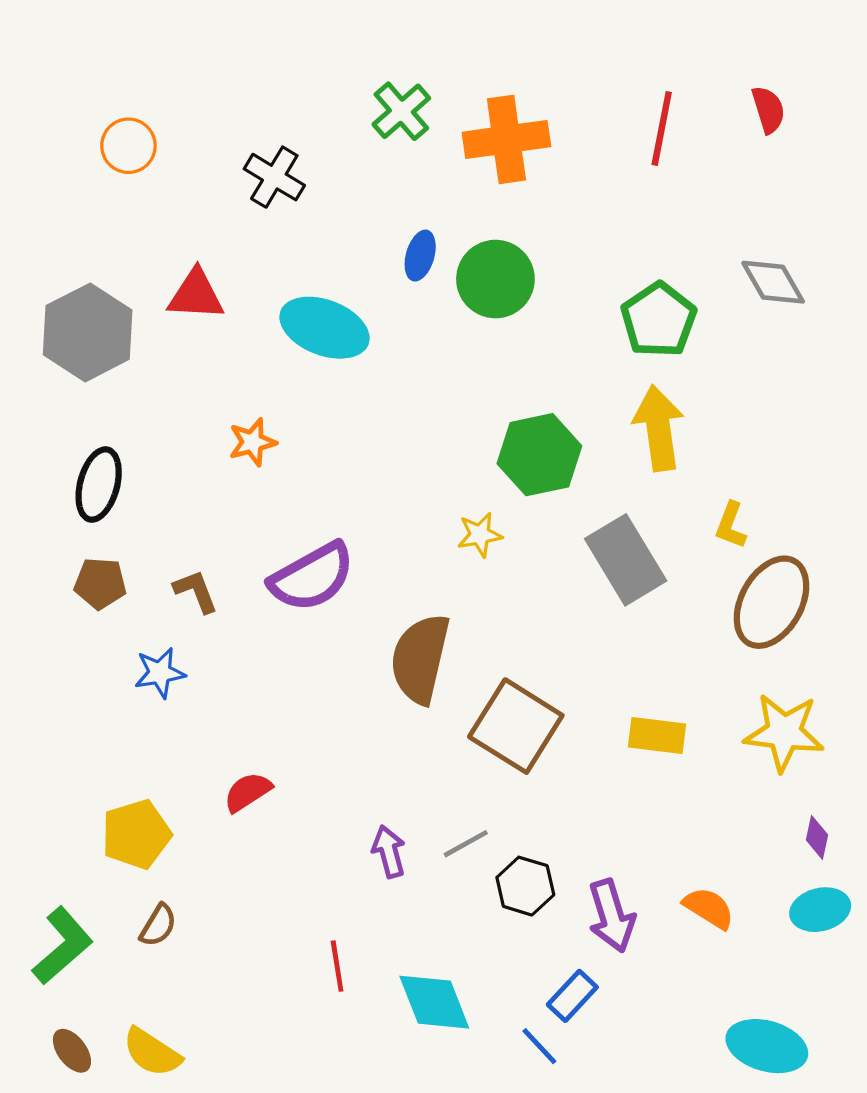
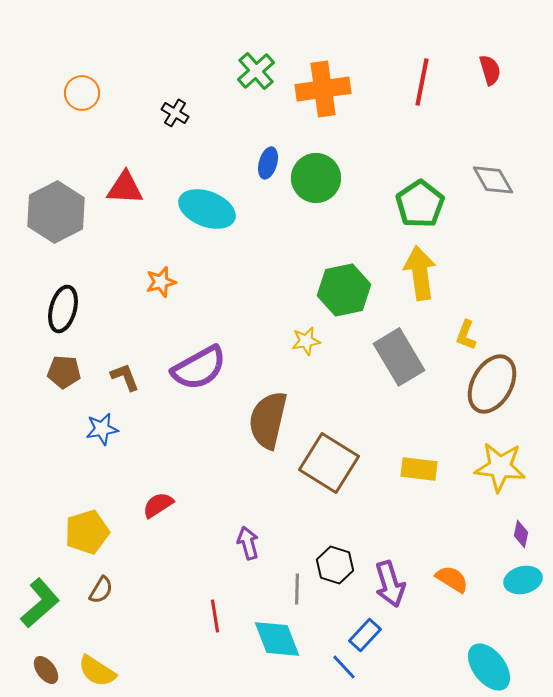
black cross: (274, 177) -> (175, 113), size x0.7
gray line: (466, 844) -> (297, 589), moved, turned -60
cyan ellipse: (767, 1046) -> (489, 667), turned 36

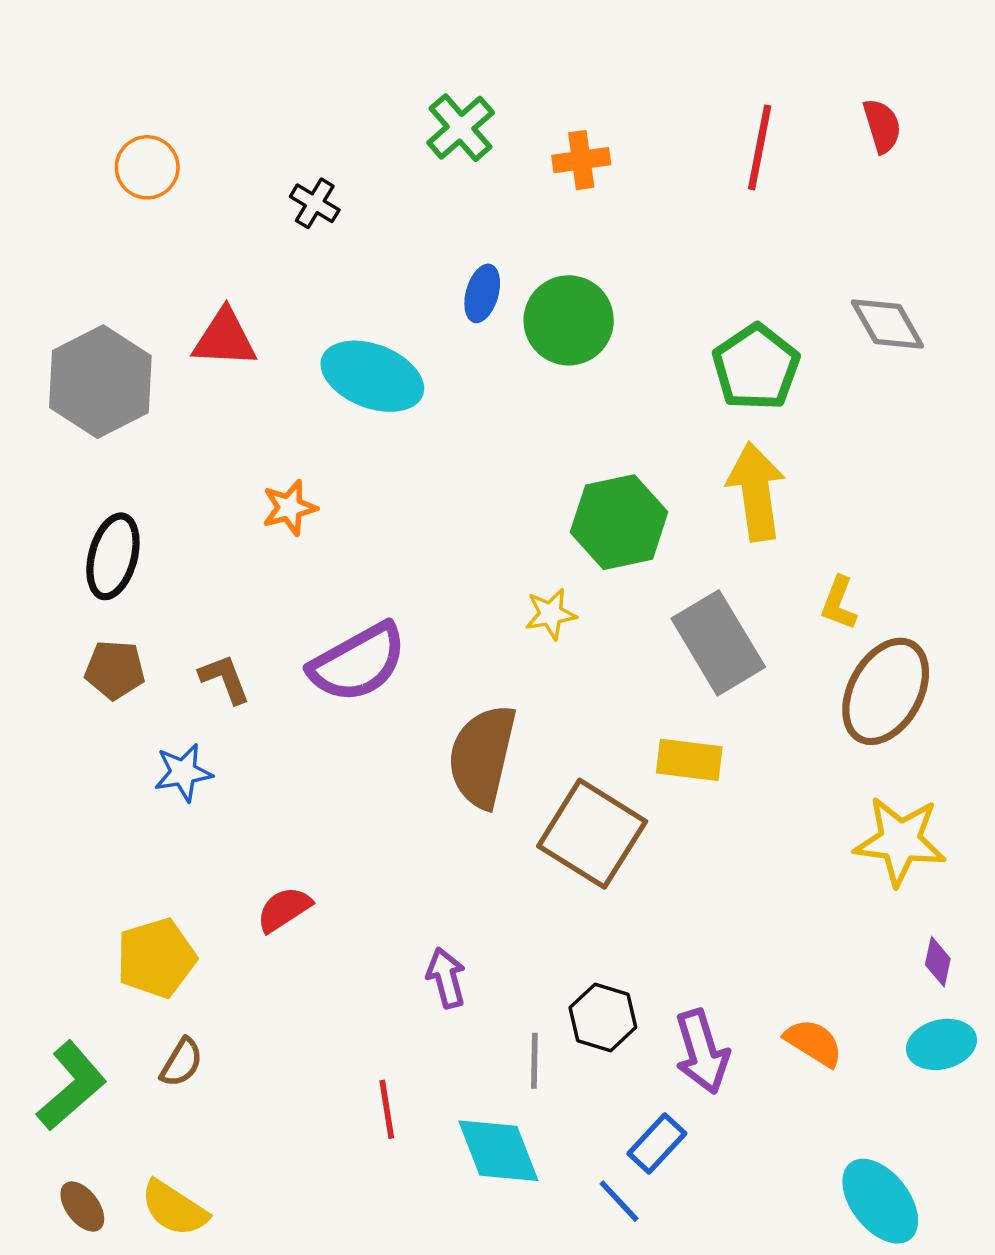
orange cross: (323, 89) -> (581, 160), size x0.6
yellow rectangle: (419, 469) -> (689, 760), moved

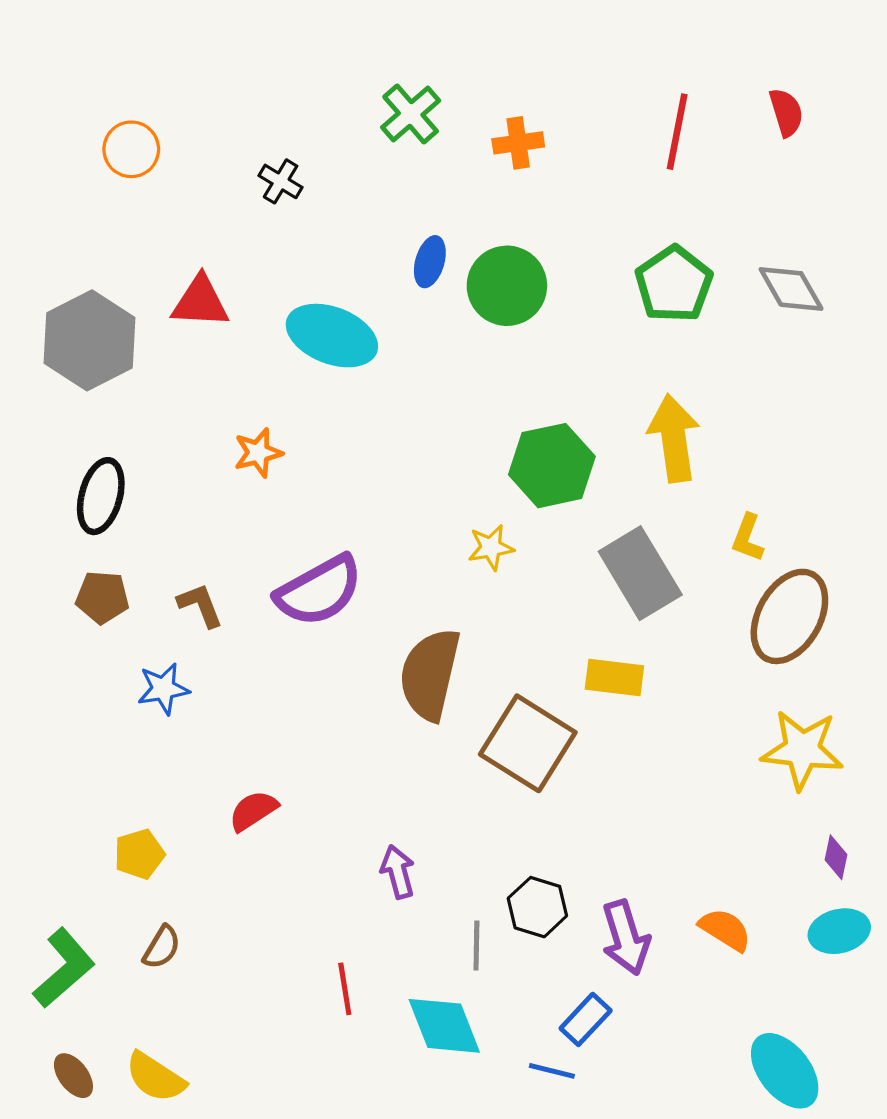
green pentagon: (756, 367) -> (674, 284), moved
yellow pentagon: (156, 958) -> (139, 854), size x0.7
blue line: (619, 1201) -> (552, 1071), turned -33

